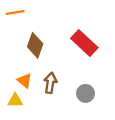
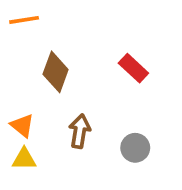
red rectangle: (84, 43) -> (133, 68), size x0.7
orange triangle: (25, 81) -> (22, 126), moved

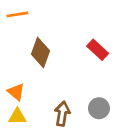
brown arrow: (80, 131) -> (62, 114), moved

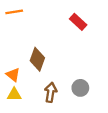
red rectangle: (98, 50) -> (78, 22), moved
brown diamond: (41, 53) -> (37, 59), moved

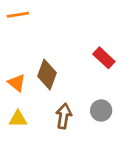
red rectangle: (78, 22) -> (104, 58), moved
orange triangle: (13, 75) -> (17, 83), moved

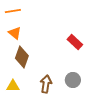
brown diamond: (47, 74) -> (22, 57), moved
orange triangle: (17, 83) -> (15, 33), moved

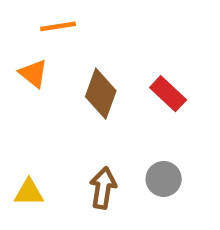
orange line: (13, 11) -> (58, 26), moved
brown diamond: (22, 57) -> (101, 94), moved

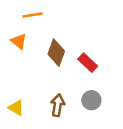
red rectangle: (168, 94) -> (88, 63), moved
yellow triangle: (29, 192) -> (16, 108), turned 30

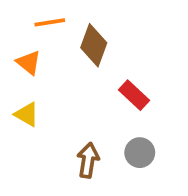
brown diamond: (56, 53) -> (94, 45), moved
yellow triangle: (16, 108) -> (27, 114), moved

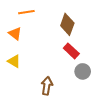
brown diamond: (94, 45) -> (67, 24), moved
gray circle: (140, 153) -> (83, 71), moved

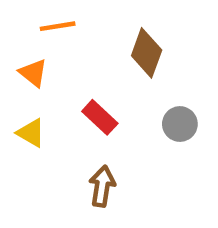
red rectangle: (71, 51) -> (100, 117), moved
gray circle: (83, 71) -> (180, 124), moved

